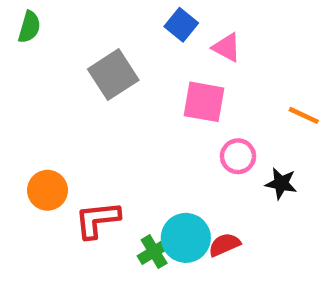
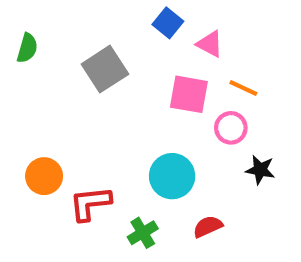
green semicircle: (29, 27) -> (27, 48), moved
orange line: (304, 115) -> (243, 88), moved
pink circle: (238, 156) -> (231, 128), moved
cyan circle: (186, 238) -> (172, 176), moved

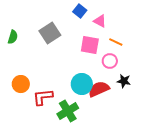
green semicircle: (27, 48) -> (13, 37), moved
red semicircle: (208, 226) -> (99, 89), moved, size x1.5
green cross: (143, 233) -> (68, 111), size x1.5

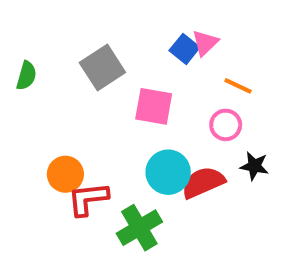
blue square: (80, 11) -> (185, 49), moved
pink triangle: (100, 21) -> (205, 43), turned 48
pink square: (90, 45) -> (154, 106), moved
orange circle: (21, 84) -> (65, 174), moved

